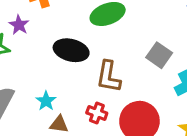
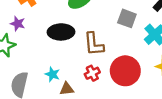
red cross: (97, 113) -> (92, 73), turned -32

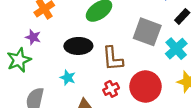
gray square: (127, 18) -> (147, 32), size x1.4
cyan star: (52, 74) -> (68, 78), moved

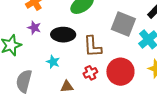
purple star: (33, 37) -> (34, 28), moved

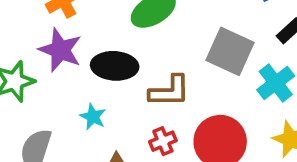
purple star: (34, 28) -> (60, 50), size x1.6
brown L-shape: (93, 46) -> (169, 91), turned -90

